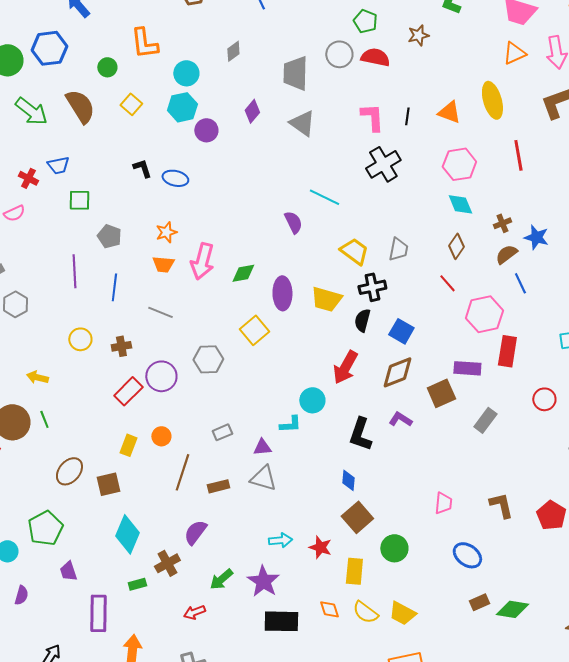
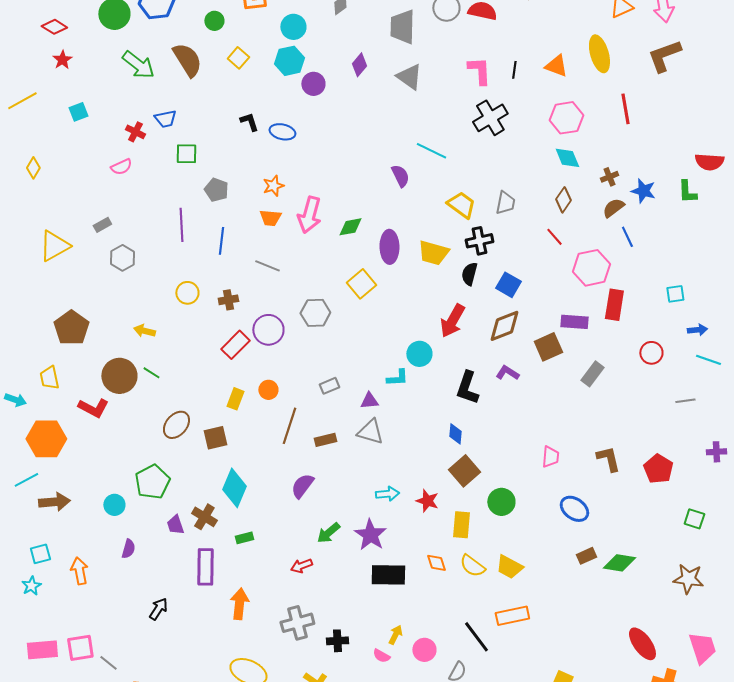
green line: (44, 419) -> (151, 373), turned -36
brown cross: (167, 563) -> (204, 517), moved, turned -30

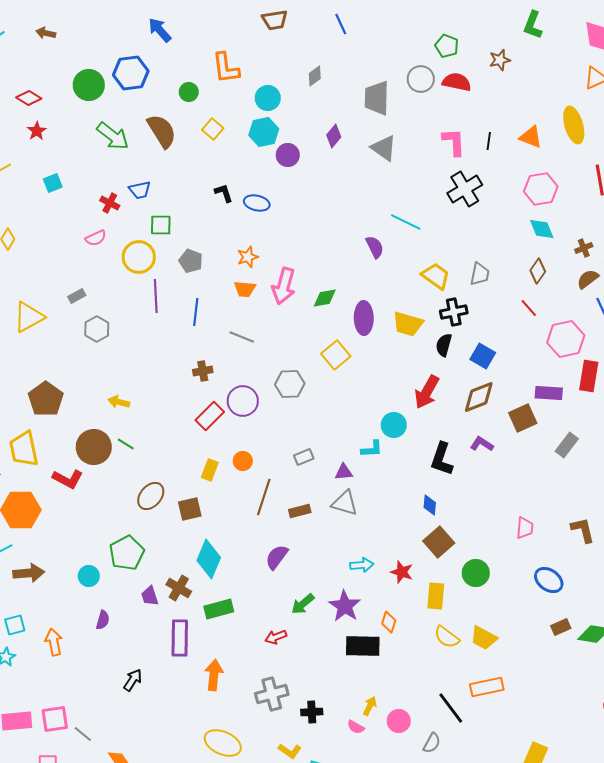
yellow circle: (187, 293) -> (139, 257), moved, size x1.4
yellow trapezoid: (49, 378) -> (24, 449), size x1.5
green rectangle: (244, 538) -> (219, 609), size x1.6
orange diamond: (436, 563) -> (389, 622), moved, turned 35

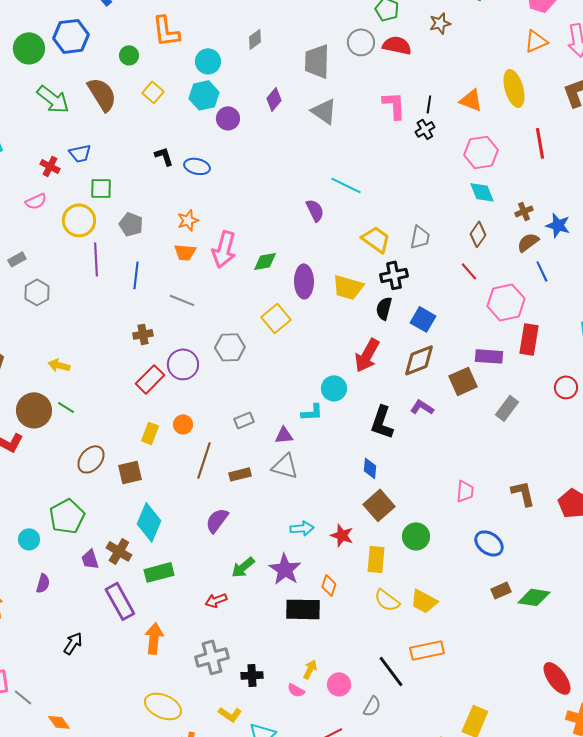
black cross: (465, 189) -> (425, 129), moved, size x0.6
purple rectangle: (180, 638) -> (120, 601), turned -30

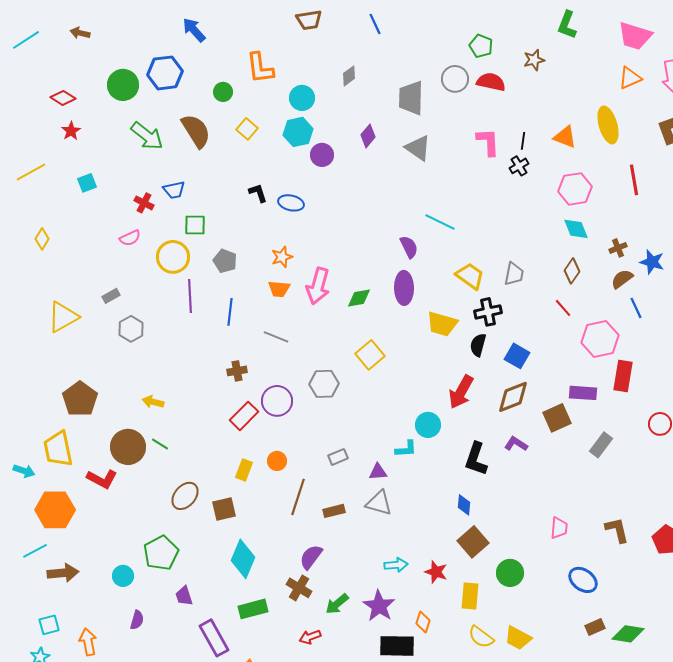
purple ellipse: (304, 281) -> (404, 288), moved
brown cross: (119, 551) -> (299, 588), moved

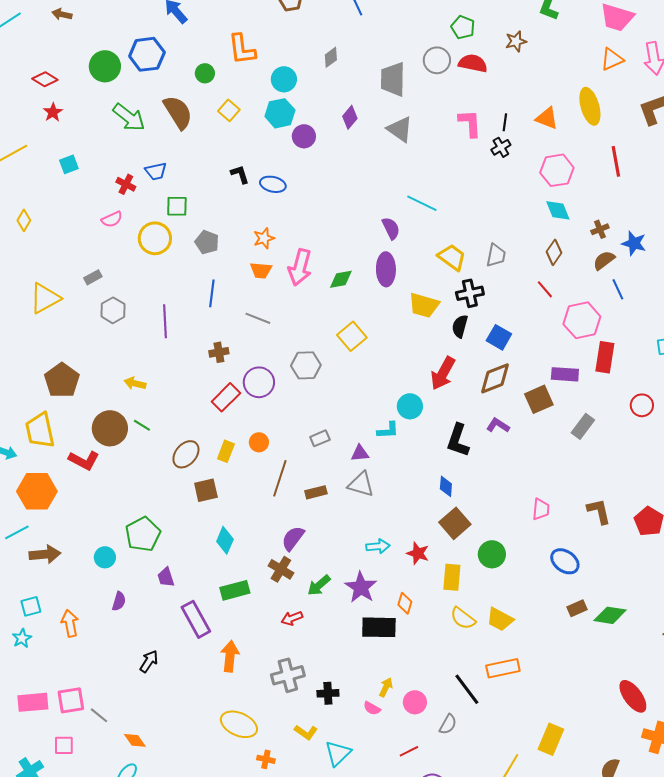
purple line: (190, 296) -> (165, 321), moved
brown ellipse: (185, 496) -> (186, 454), moved
cyan diamond: (243, 559) -> (225, 540), size x0.7

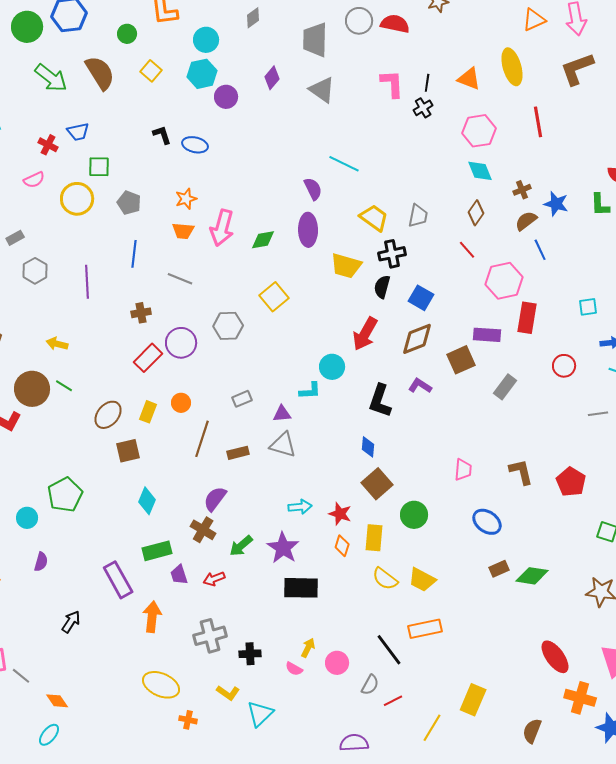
purple trapezoid: (166, 577) -> (179, 575), moved
orange diamond: (405, 603) -> (342, 546), moved
red line: (409, 751) -> (393, 701), moved

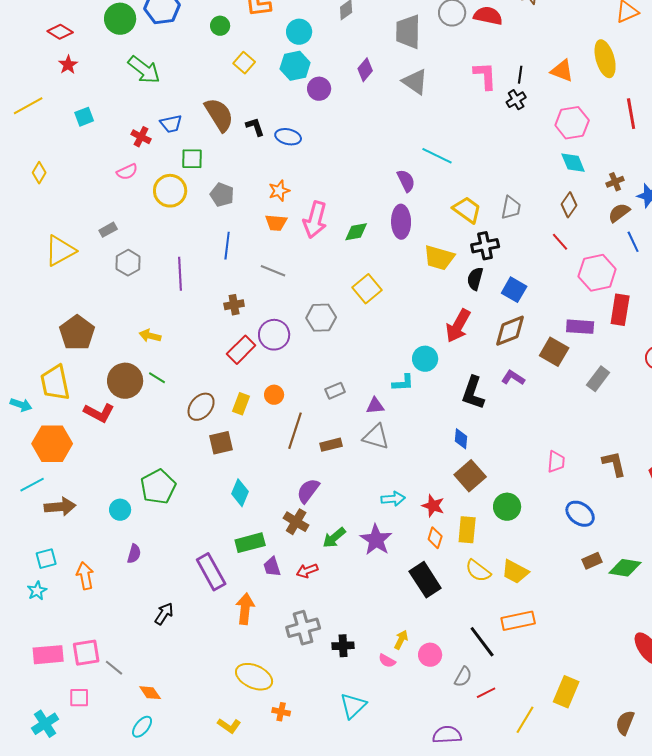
brown semicircle: (100, 73) -> (219, 115), moved
brown square: (461, 360) -> (554, 352), turned -36
black rectangle: (301, 588) -> (425, 580), moved, turned 56
yellow L-shape: (228, 693) -> (229, 726), moved

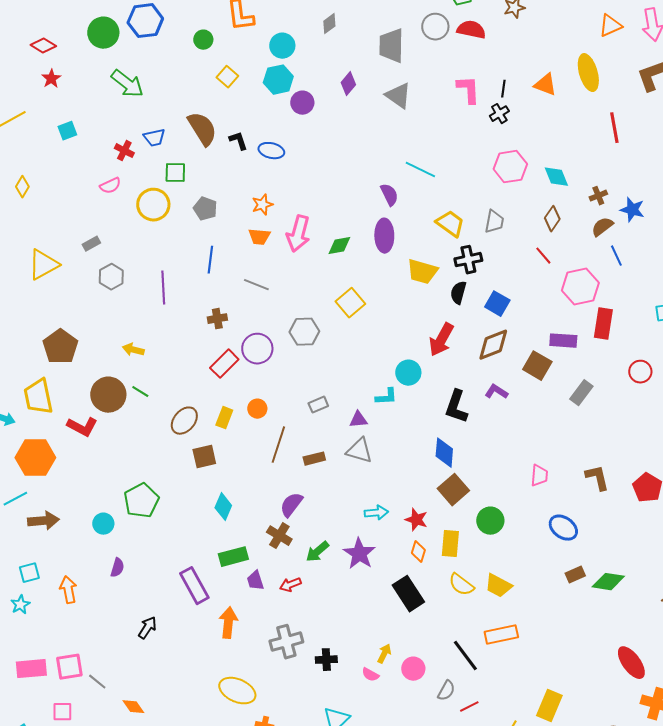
pink hexagon: (572, 123) -> (510, 167), moved
blue diamond: (461, 439) -> (444, 453), size x1.4

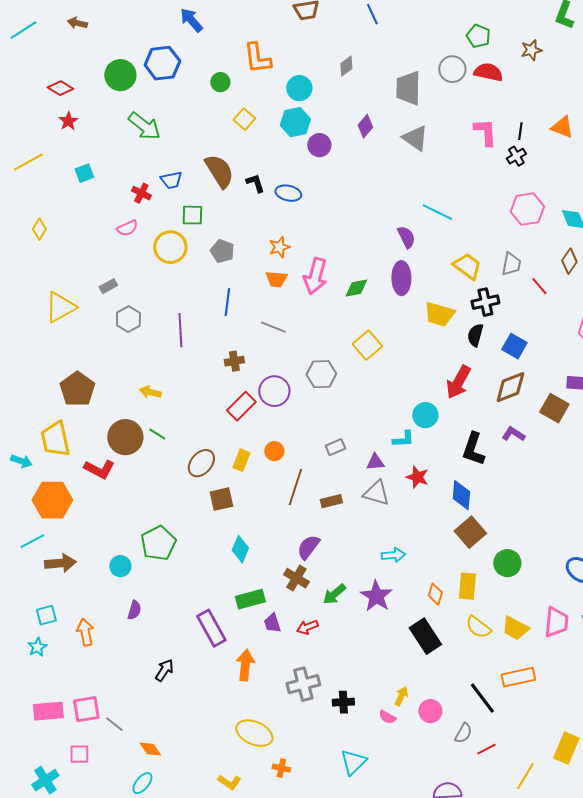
red line: (543, 256) -> (539, 286), moved
pink trapezoid: (539, 476) -> (556, 622), moved, size x1.4
red star: (416, 520) -> (417, 477), moved

